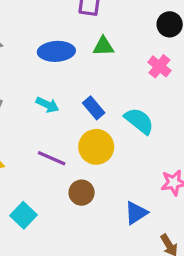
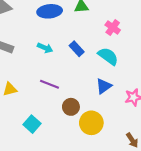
pink cross: (159, 66) -> (113, 27), moved
yellow circle: (96, 147) -> (91, 123), moved
blue triangle: (136, 213) -> (104, 86), moved

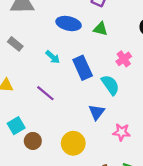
blue rectangle: (77, 49) -> (83, 68), size x1.5
blue triangle: (104, 86) -> (97, 112), turned -35
brown circle: (71, 107) -> (33, 141), moved

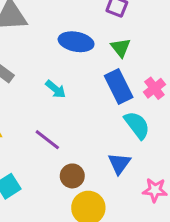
green triangle: (100, 29) -> (121, 48), turned 40
blue rectangle: (83, 68) -> (119, 87), moved
brown circle: (33, 141) -> (72, 176), moved

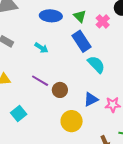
pink cross: (154, 88) -> (103, 21), moved
blue triangle: (119, 163) -> (91, 99), moved, turned 35
brown circle: (72, 176) -> (60, 90), moved

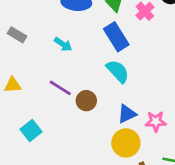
cyan semicircle: (96, 64) -> (118, 71), moved
yellow circle: (72, 121) -> (126, 143), moved

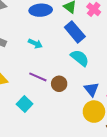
blue triangle: (127, 114) -> (91, 89), turned -35
cyan square: (31, 131) -> (25, 104), moved

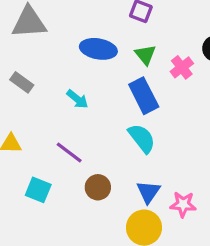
brown circle: (59, 84) -> (98, 187), moved
cyan square: (25, 104) -> (38, 190), turned -35

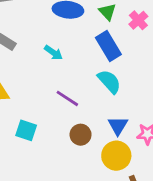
purple line: (69, 152) -> (67, 98), moved
brown circle: (98, 187) -> (81, 135), moved

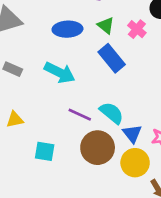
cyan arrow: (53, 53) -> (60, 73), size x1.6
cyan semicircle: (109, 82) -> (112, 113), moved
brown circle: (81, 135) -> (98, 148), size x1.6

